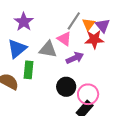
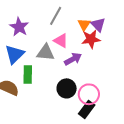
gray line: (74, 21) -> (56, 16), moved

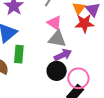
gray triangle: (46, 53) -> (57, 39), moved
purple arrow: (73, 59) -> (63, 55), moved

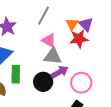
black circle: (57, 71) -> (43, 82), moved
pink circle: (78, 78) -> (81, 83), moved

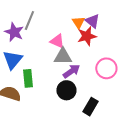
gray line: (43, 16) -> (29, 20), moved
black circle: (43, 82) -> (66, 90), moved
pink circle: (81, 83) -> (106, 68), moved

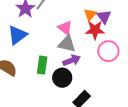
pink circle: (106, 68) -> (108, 51), moved
green rectangle: (28, 78) -> (42, 65), moved

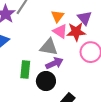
orange triangle: (90, 15) -> (58, 16), moved
pink triangle: (65, 28) -> (60, 31), moved

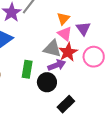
purple triangle: (85, 18) -> (83, 29), moved
red star: (76, 32) -> (68, 52), moved, turned -30

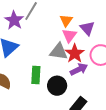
pink triangle: (65, 34) -> (69, 35), turned 35
purple arrow: (57, 65) -> (79, 69), moved

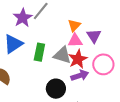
pink triangle: (69, 35) -> (75, 41), turned 42
green rectangle: (36, 75) -> (39, 52), moved

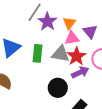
purple star: (23, 18) -> (47, 22), moved

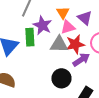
purple star: (47, 22) -> (42, 25), moved
green rectangle: (38, 53) -> (30, 37), moved
red star: (77, 56) -> (75, 44), turned 30

